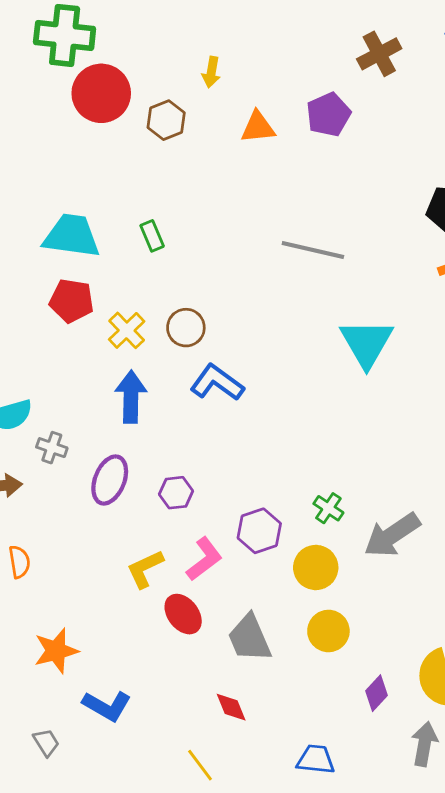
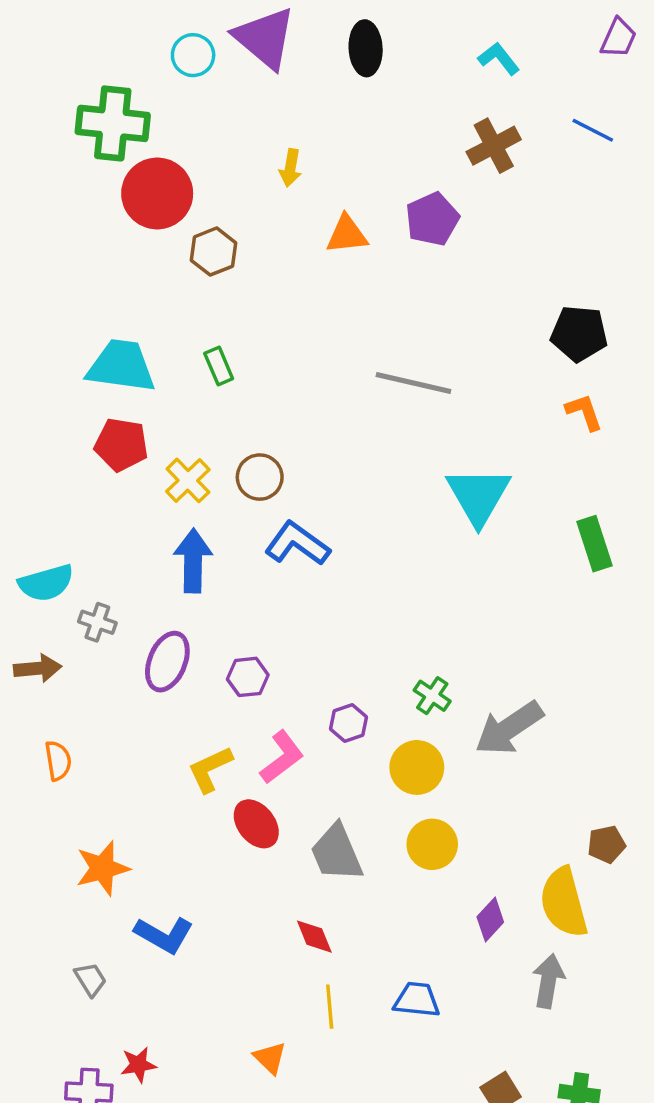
brown hexagon: (166, 120) -> (214, 252), moved
purple hexagon: (259, 531) -> (348, 723), size x0.7
yellow line: (200, 765) -> (330, 1007), moved, turned 32

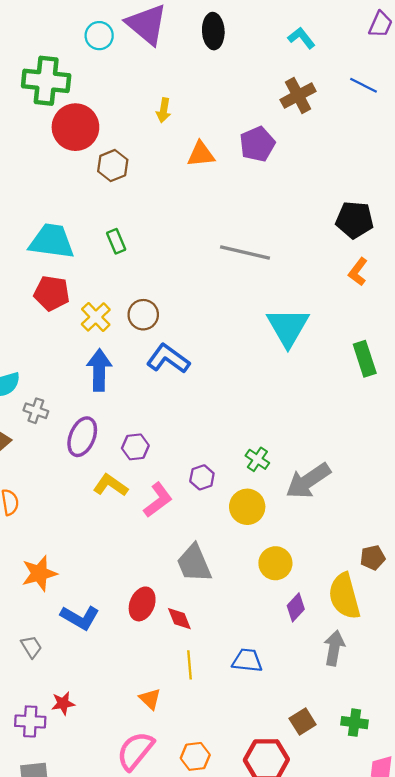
orange L-shape: (584, 412) -> (358, 272), turned -124
yellow L-shape: (210, 769) -> (110, 485), moved, turned 60
red ellipse: (256, 824) -> (142, 604), moved, turned 60
yellow circle: (432, 844) -> (275, 563), moved

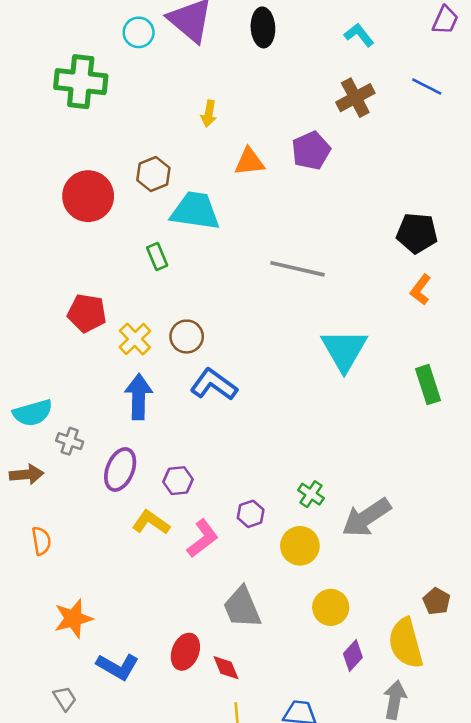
red circle: (75, 127) -> (88, 196), moved
cyan trapezoid: (52, 241) -> (195, 211), moved
brown pentagon: (373, 558) -> (437, 601), turned -30

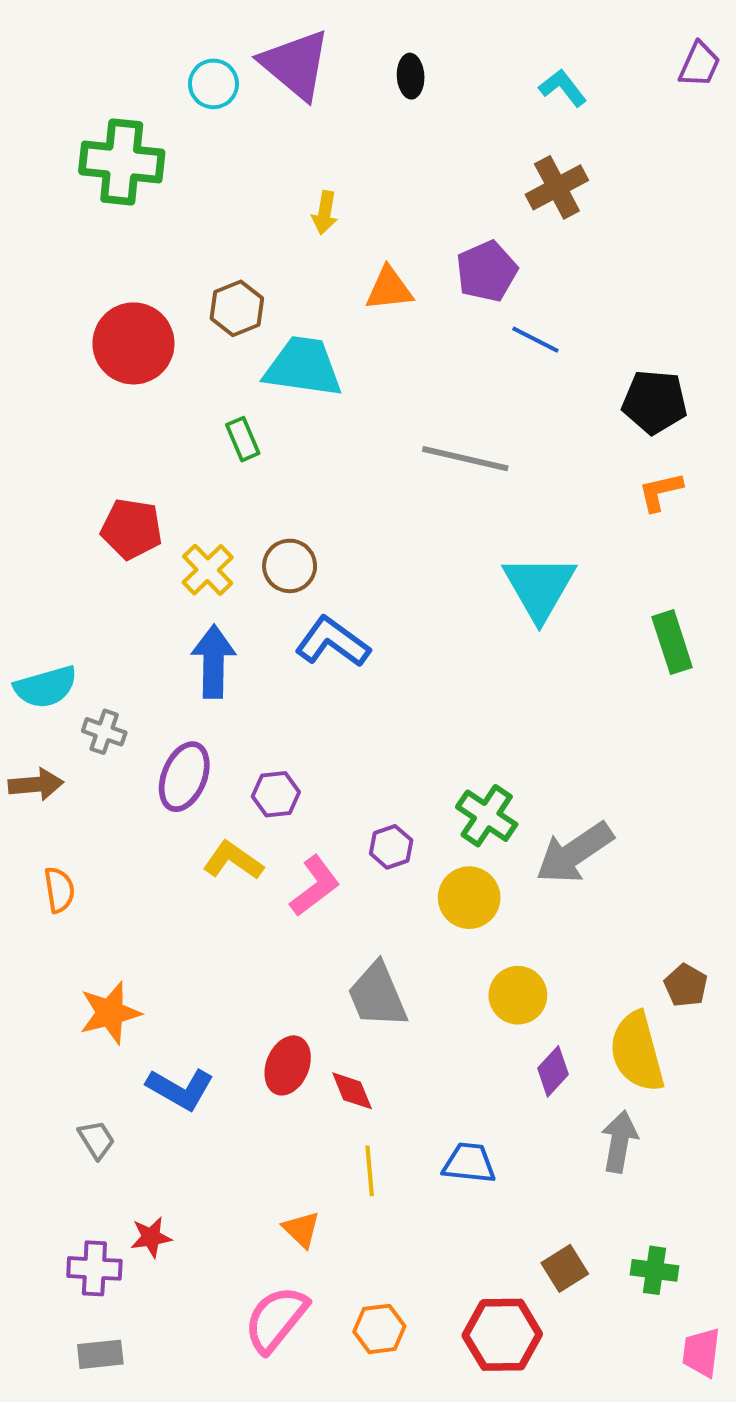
black ellipse: (263, 27) -> (411, 76), size x0.7
blue line: (427, 87) -> (535, 340), moved
orange L-shape: (421, 290) -> (660, 492), turned 40
green cross: (311, 494) -> (487, 816), size x1.4

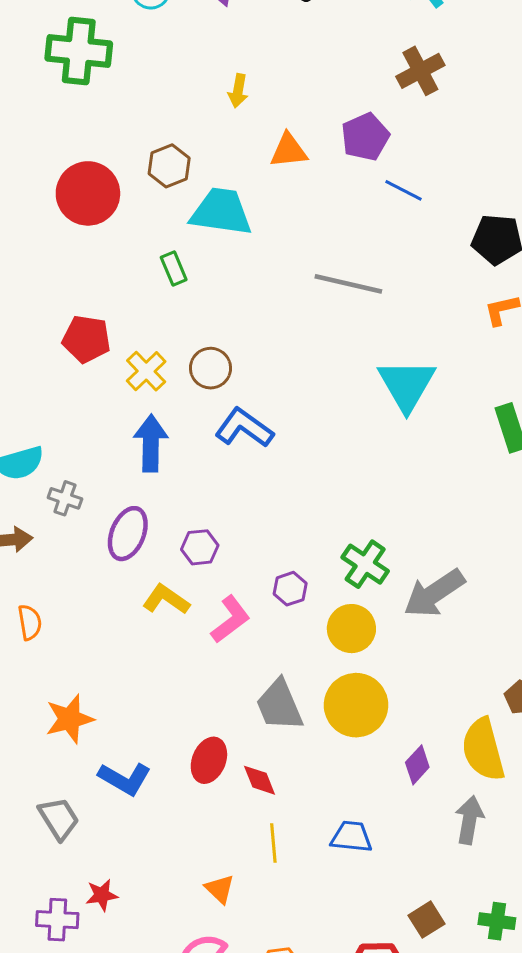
yellow circle: (518, 995) -> (356, 705), moved, size x1.4
gray trapezoid: (96, 1140) -> (59, 818), size x1.4

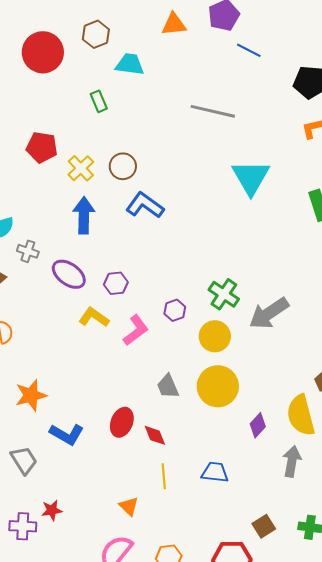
cyan trapezoid: (221, 212) -> (130, 64), size x0.7
purple ellipse: (128, 534) -> (69, 274), turned -76
gray trapezoid: (279, 705) -> (168, 386), size x0.7

